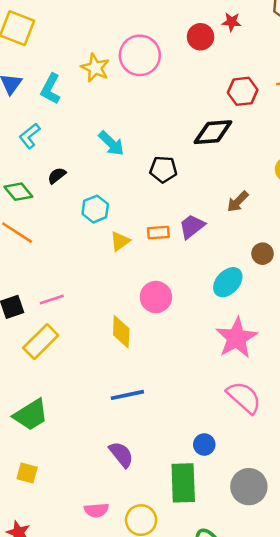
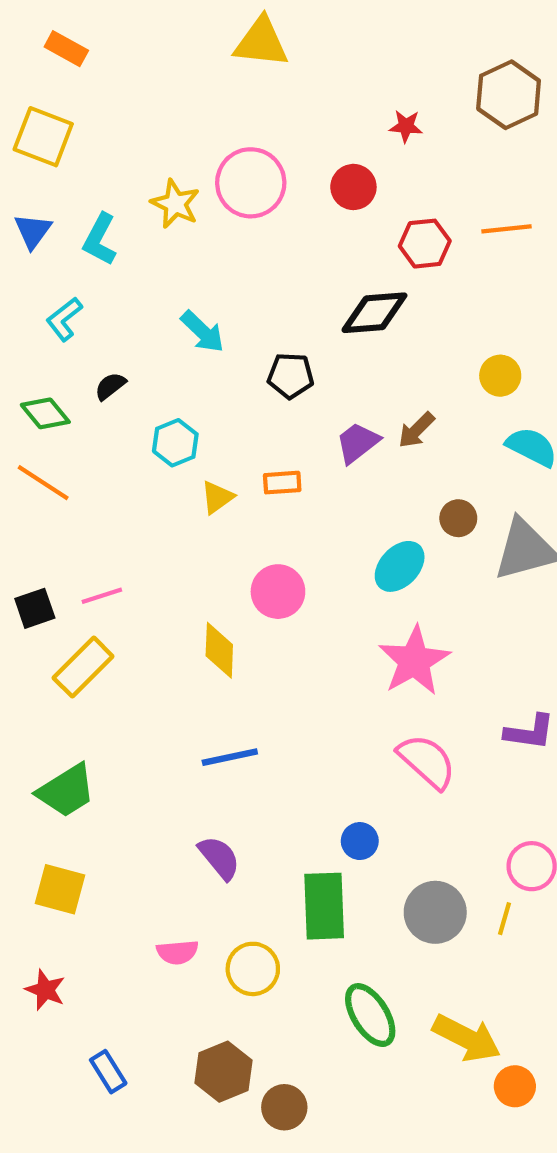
red circle: (201, 37) -> (353, 187), moved
purple trapezoid: (192, 226) -> (358, 443), moved
yellow square: (27, 473) -> (60, 889), size x1.4

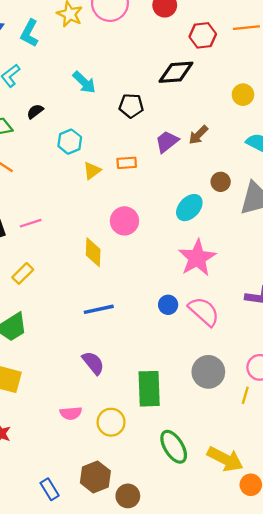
yellow circle: (500, 376) -> (243, 95), moved
yellow rectangle: (83, 667) -> (23, 273), moved, size x0.7
blue circle: (360, 841) -> (168, 305), moved
gray circle: (435, 912) -> (208, 372), moved
blue rectangle: (108, 1072) -> (50, 489), moved

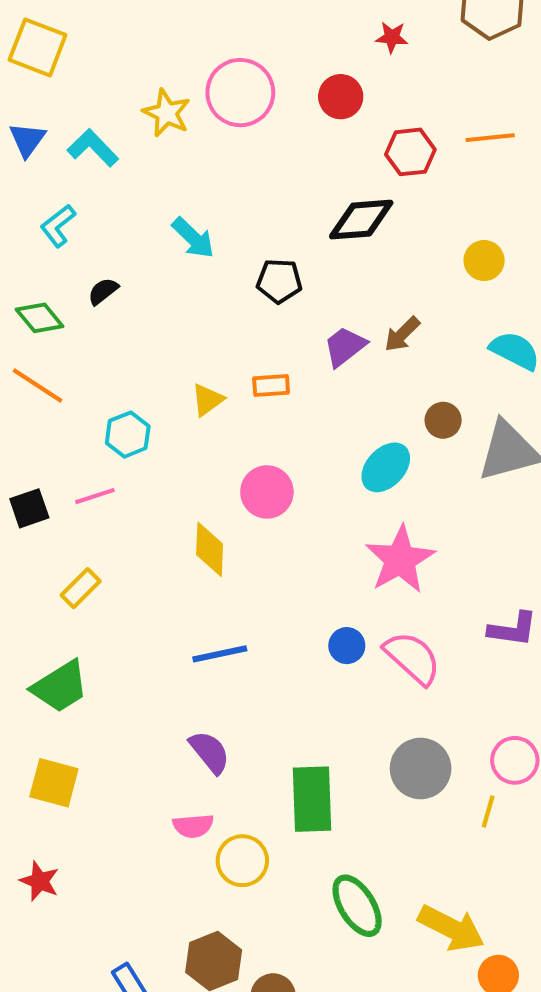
cyan L-shape: (29, 33) -> (93, 148), turned 108
cyan hexagon: (70, 142) -> (128, 435), moved
pink semicircle: (71, 413) -> (193, 826), moved

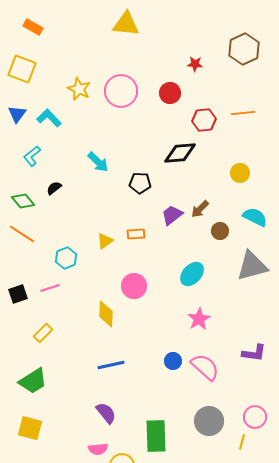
yellow star: (167, 113) -> (79, 89), moved
brown circle: (443, 420) -> (220, 231), moved
pink star: (400, 560) -> (199, 319), size x0.7

